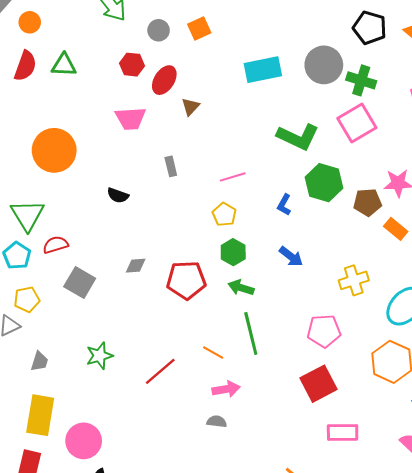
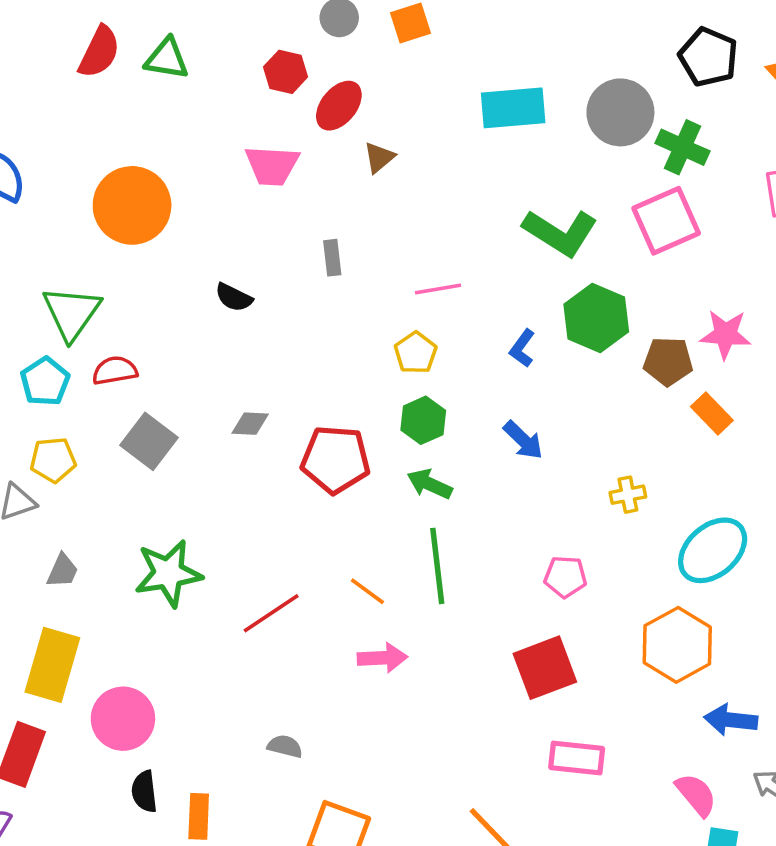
yellow cross: (354, 280) -> (628, 495), size x0.7
pink pentagon: (324, 331) -> (565, 577), size x0.7
green star: (99, 356) -> (168, 573), size x1.4
gray semicircle: (217, 422) -> (285, 746), moved

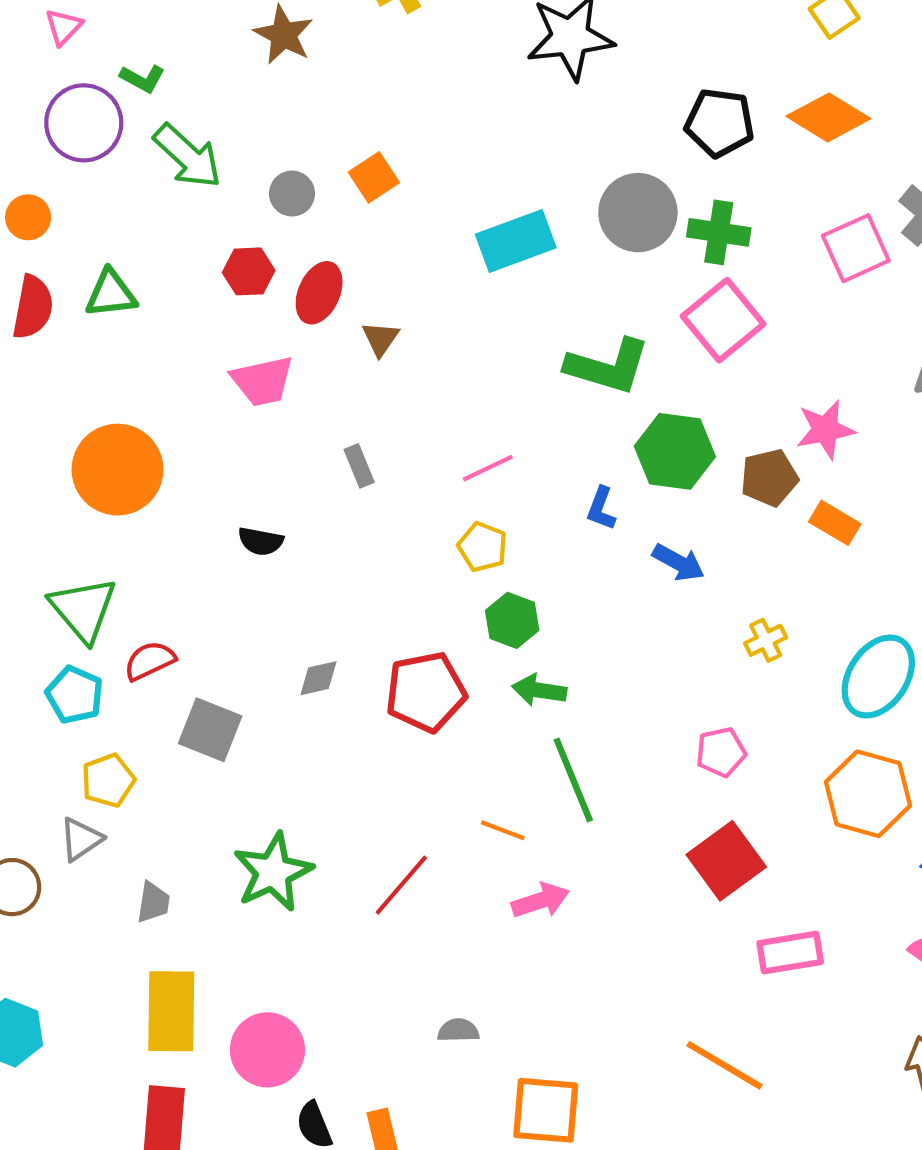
blue arrow: (523, 440) -> (678, 562), moved

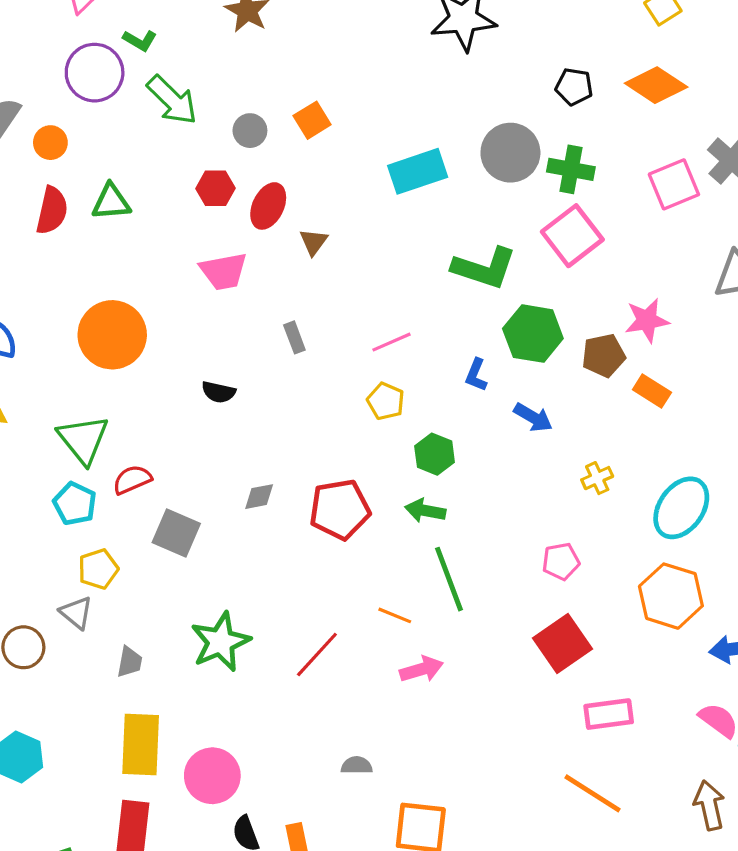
black pentagon: (720, 123) -> (574, 87), size x0.7
green hexagon: (512, 620) -> (435, 454), moved
gray triangle: (81, 839) -> (76, 613), turned -48
orange line: (724, 1065) -> (593, 793), moved

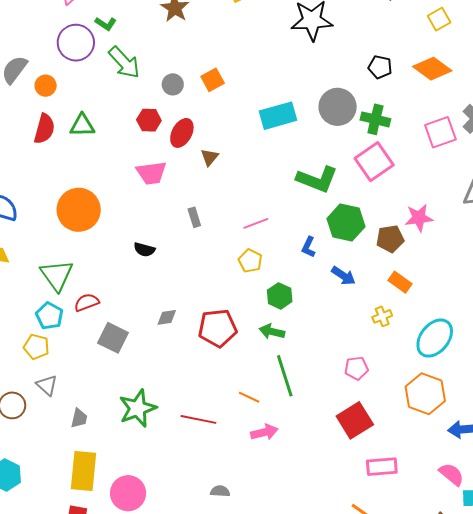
orange rectangle: (652, 391) -> (400, 282), moved
yellow pentagon: (98, 569) -> (36, 347), moved, turned 30
red line: (317, 654) -> (198, 419), turned 56

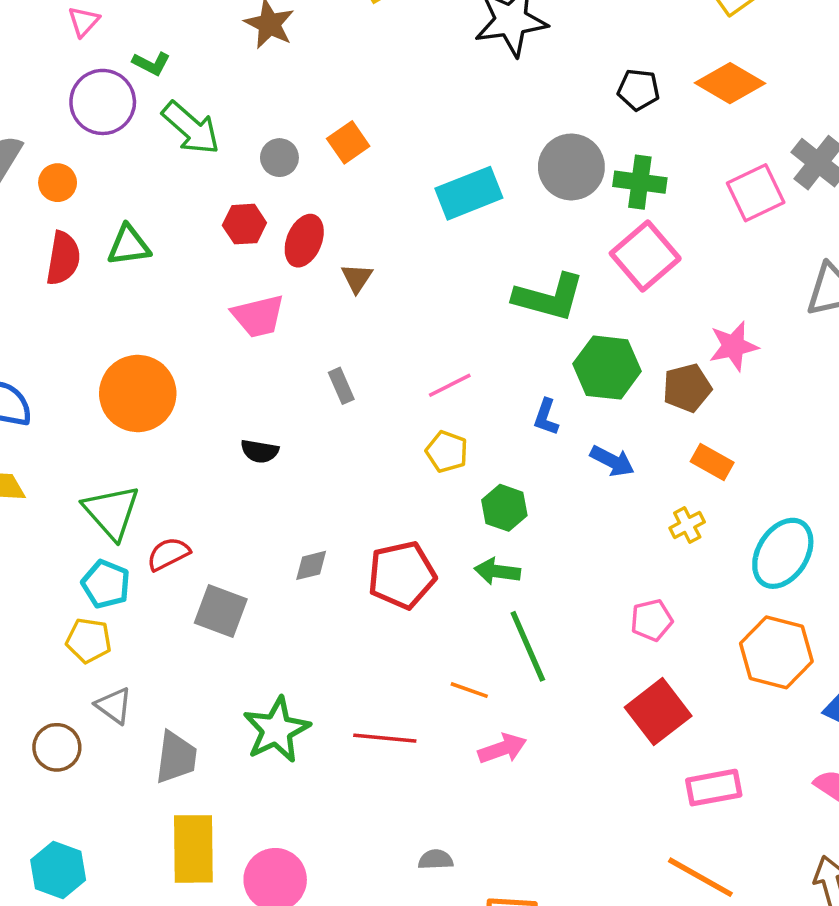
gray trapezoid: (79, 418) -> (176, 757), size x1.5

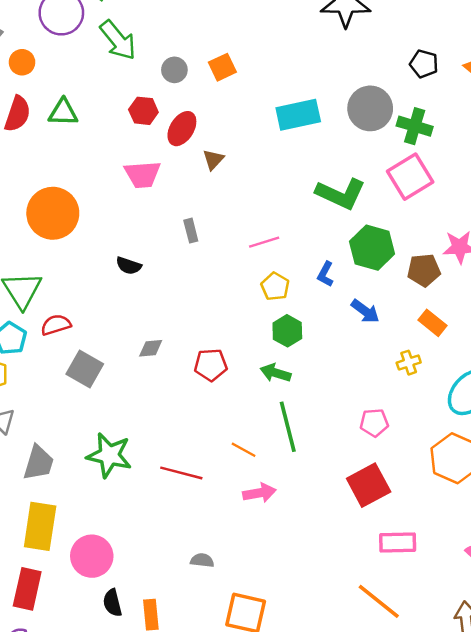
yellow pentagon: (447, 452) -> (275, 286), moved
red pentagon: (402, 575) -> (211, 365), size x0.7
green star: (277, 730) -> (109, 455), turned 30

